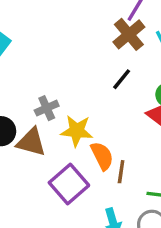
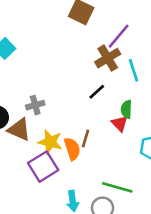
yellow star: (77, 131) -> (50, 142), moved
brown line: (121, 172) -> (85, 139), moved

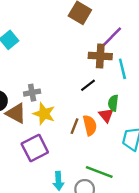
brown cross: (108, 58) -> (100, 56), turned 30
yellow star: (50, 142) -> (44, 114), moved
orange semicircle: (72, 149) -> (90, 125), moved

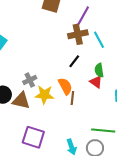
orange semicircle: (90, 125) -> (65, 86), moved
purple square: (35, 148) -> (33, 137), moved, turned -30

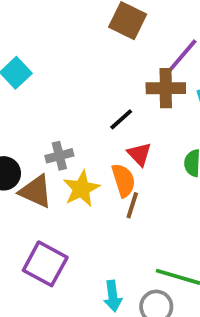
black line: (74, 61) -> (121, 119), moved
red triangle: (96, 82) -> (139, 154), moved
yellow star: (44, 95) -> (81, 189), turned 30

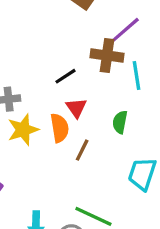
brown line: (132, 205) -> (82, 150), moved

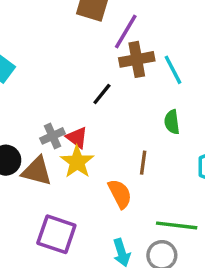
purple line: (125, 31) -> (126, 32), moved
red triangle: (76, 108) -> (77, 138), moved
orange semicircle: (60, 128) -> (120, 194), moved

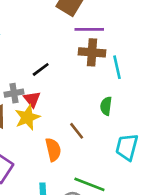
purple line: (126, 32) -> (89, 29), turned 44
black line: (102, 94) -> (41, 69), moved
brown line: (143, 163) -> (77, 131), turned -60

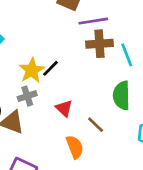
red triangle: (32, 99) -> (64, 108), moved
green semicircle: (106, 106) -> (122, 95), size x1.5
yellow star: (27, 117) -> (32, 70), moved

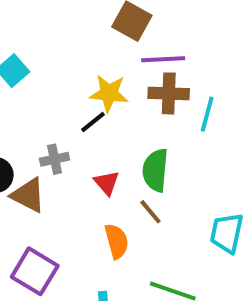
cyan line: (127, 55) -> (207, 114), turned 30
yellow star: (32, 70) -> (109, 93), moved, turned 30
green semicircle: (122, 95) -> (155, 170), moved

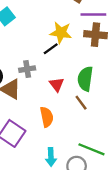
orange semicircle: (117, 241) -> (47, 117), moved

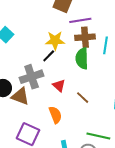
gray cross: (27, 69) -> (32, 77), size x1.6
green semicircle: (85, 79) -> (82, 58), moved

